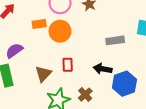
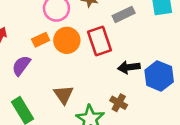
gray rectangle: (115, 40) -> (124, 14), moved
purple semicircle: (14, 51) -> (21, 66), moved
red rectangle: (68, 65) -> (99, 41), moved, size x1.6

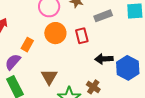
orange rectangle: (41, 40) -> (27, 45), moved, turned -40
red rectangle: (99, 41) -> (82, 36), size x0.7
purple semicircle: (21, 66) -> (13, 62), moved

